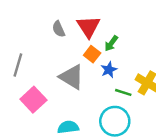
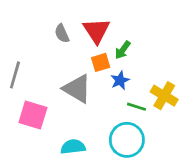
orange square: (92, 54) -> (101, 62), turned 35
pink square: (33, 100) -> (33, 115), turned -30

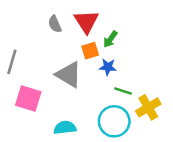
blue star: (120, 80) -> (108, 67), turned 30
yellow cross: (164, 96) -> (148, 107), moved, turned 30

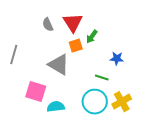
blue star: (108, 67) -> (117, 59), moved
pink square: (28, 99) -> (36, 92), moved
yellow cross: (148, 107) -> (122, 102), moved

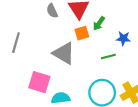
blue star: (117, 59) -> (123, 38), moved
green line: (102, 78) -> (108, 56), moved, turned -32

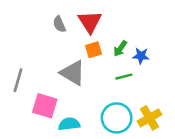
green arrow: (99, 24) -> (120, 49), moved
gray line: (16, 43) -> (18, 80), moved

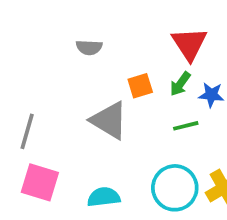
red triangle: (90, 22) -> (189, 44), moved
gray semicircle: (59, 24) -> (89, 47), turned -63
pink square: (45, 106) -> (40, 182), moved

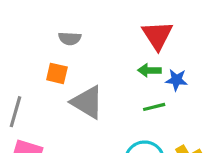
green arrow: (180, 84) -> (149, 70), turned 55
orange square: (140, 86) -> (57, 73), moved, turned 30

